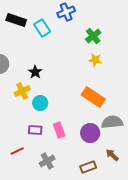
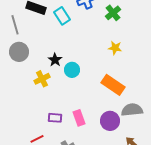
green cross: (93, 36) -> (113, 13), moved
cyan circle: (40, 103) -> (72, 70), moved

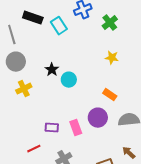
yellow cross: (42, 79) -> (24, 89), moved
orange rectangle: (113, 85) -> (110, 95), size x0.6
purple circle: (110, 121) -> (98, 118), moved

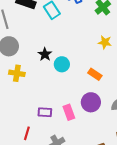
yellow cross: (24, 89) -> (17, 73), turned 35
orange rectangle: (110, 95) -> (95, 74), moved
red line: (34, 149) -> (27, 133), turned -48

